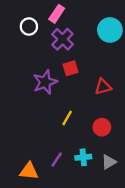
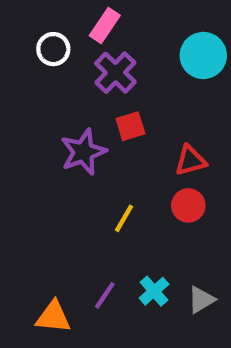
red circle: (102, 127) -> (188, 205), moved
cyan cross: (83, 157) -> (154, 291), turned -35

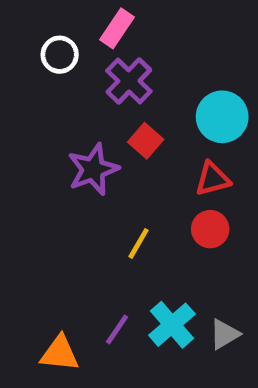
cyan circle: (203, 56) -> (222, 117), moved
red square: (130, 126) -> (146, 141), turned -32
cyan cross: (154, 291) -> (172, 325), size x1.4

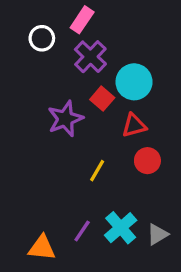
cyan circle: (222, 117) -> (134, 82), moved
red triangle: (213, 179) -> (134, 125), moved

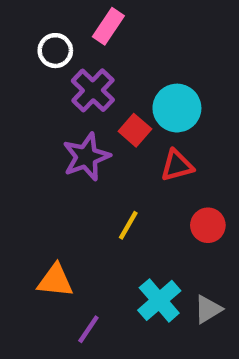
purple cross: (90, 57) -> (93, 90), moved
red circle: (147, 161) -> (208, 225), moved
purple line: (82, 231) -> (88, 329), moved
orange triangle: (42, 248) -> (55, 281), moved

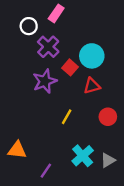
orange triangle: (55, 281) -> (17, 150), moved

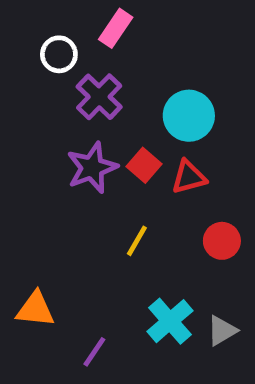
red square: (70, 67) -> (144, 165), moved

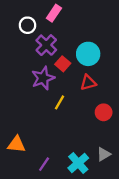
red square: (144, 165) -> (63, 64), moved
yellow line: (137, 241) -> (59, 102), moved
cyan cross: (170, 321) -> (78, 163), moved

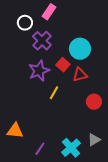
red square: (63, 64) -> (63, 65), moved

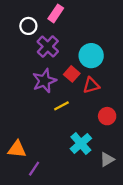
yellow line: (54, 93) -> (61, 106), turned 32
cyan cross: (71, 148) -> (81, 144), moved
purple line: (40, 149) -> (34, 169), moved

